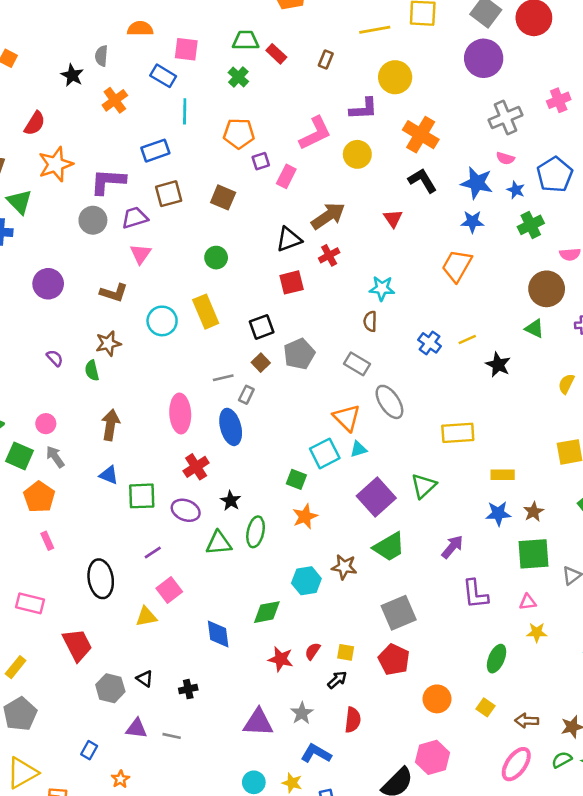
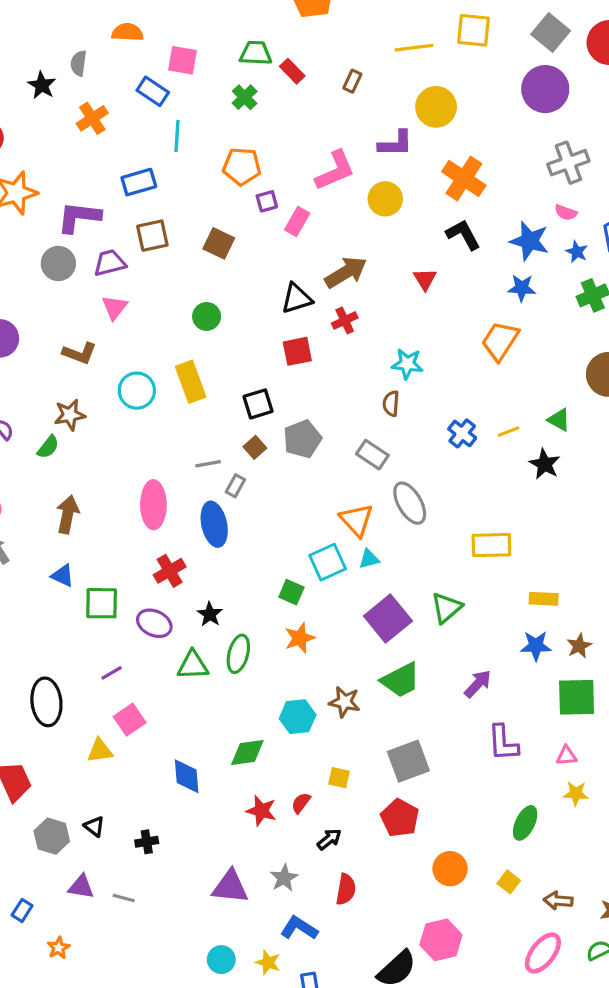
green triangle: (534, 329) -> (559, 420), moved
green semicircle: (92, 370) -> (48, 447), turned -132
yellow square: (346, 652) -> (339, 778), moved

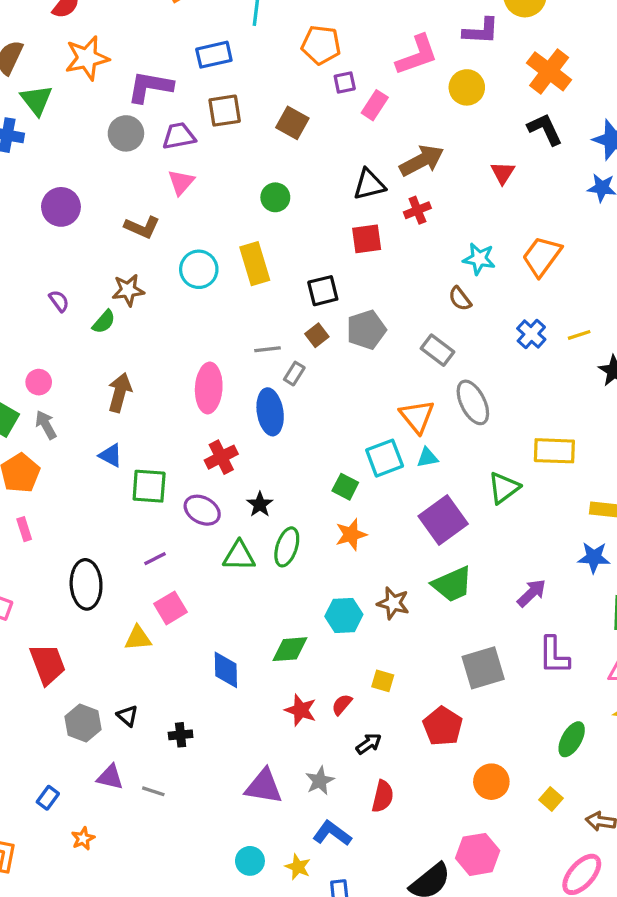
orange trapezoid: (500, 341) -> (542, 256), moved
brown semicircle: (391, 404) -> (460, 299), turned -45
green triangle: (446, 608) -> (504, 488), moved
gray square: (408, 761) -> (483, 668), moved

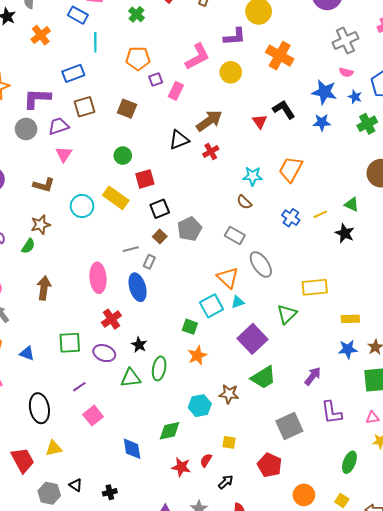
black L-shape: (545, 129) -> (284, 110), moved
red square: (367, 239) -> (145, 179), moved
yellow rectangle: (255, 264) -> (116, 198), turned -30
blue triangle: (111, 455) -> (27, 353), moved
yellow triangle: (138, 638) -> (54, 448), moved

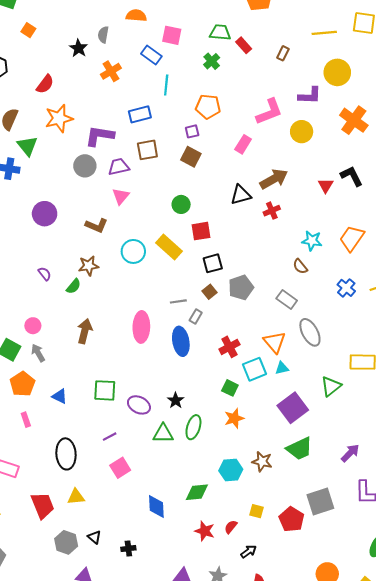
purple square: (156, 80) -> (192, 131), moved
red cross: (111, 319) -> (229, 347), moved
red pentagon: (270, 465) -> (292, 519), moved

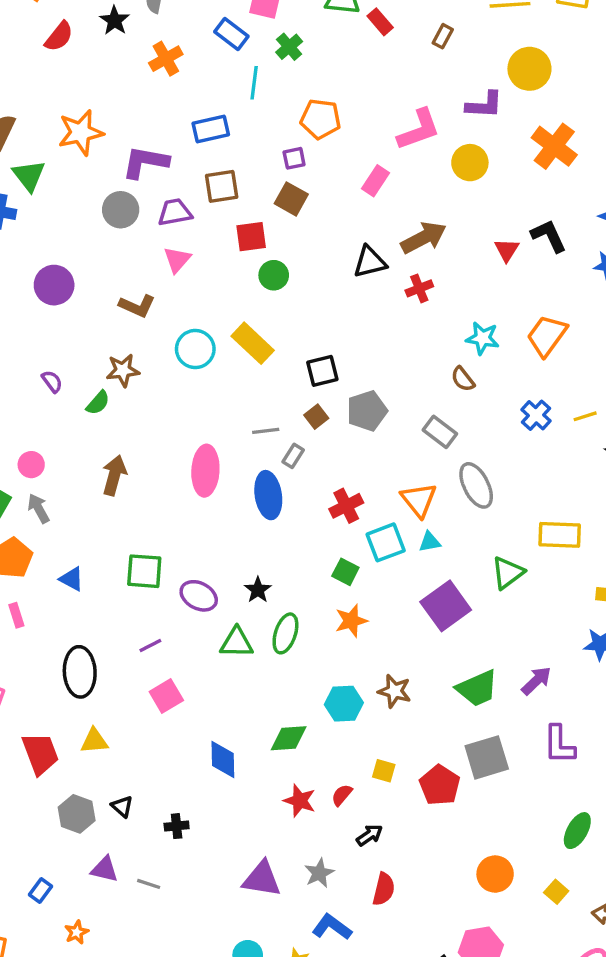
green cross: (212, 61) -> (289, 47), moved
red semicircle: (45, 84) -> (59, 36), moved
red square: (201, 231) -> (251, 237), moved
green trapezoid: (299, 449) -> (477, 688), moved

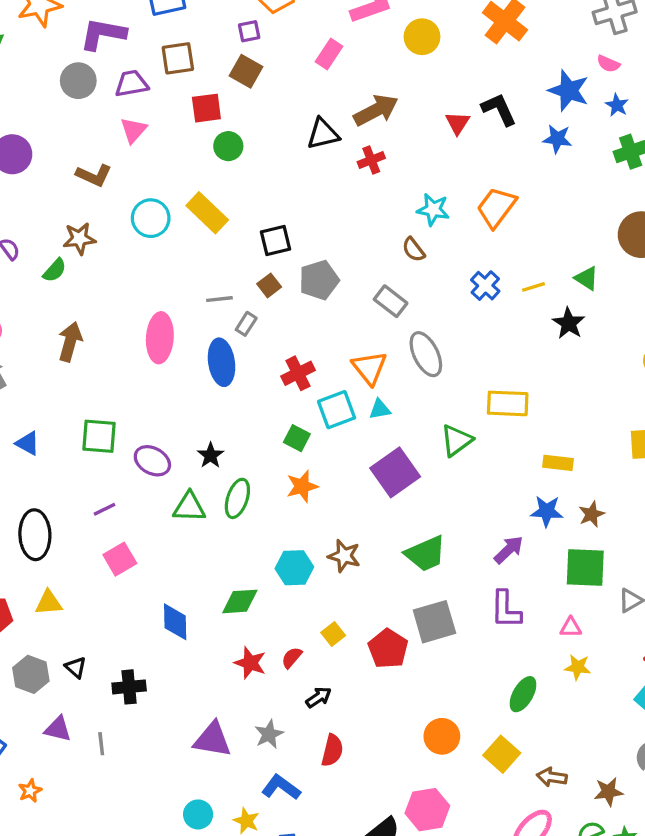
purple arrow: (536, 681) -> (509, 550), moved
yellow square: (384, 771) -> (333, 634), turned 35
black cross: (177, 826) -> (129, 687), size x1.4
gray line: (149, 884) -> (101, 744), turned 65
yellow square: (556, 892) -> (502, 754), size x1.5

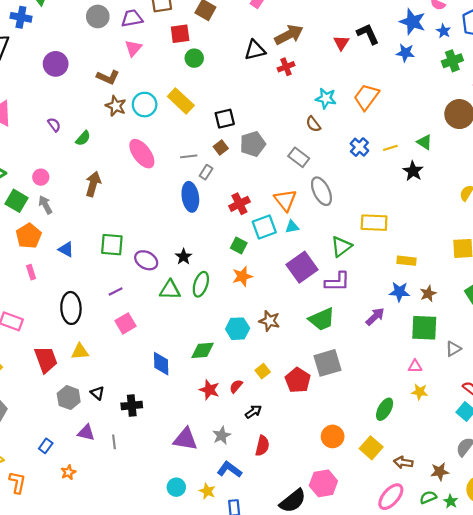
brown star: (79, 239) -> (116, 106), moved, turned 30
pink ellipse: (160, 338) -> (142, 154), moved, turned -40
purple L-shape: (506, 610) -> (337, 282), moved, turned -90

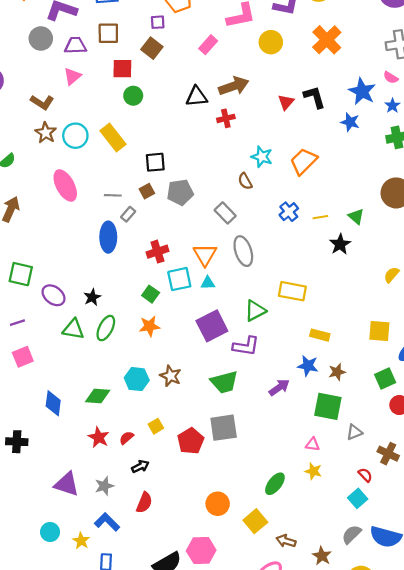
brown star: (440, 472) -> (322, 556), turned 30

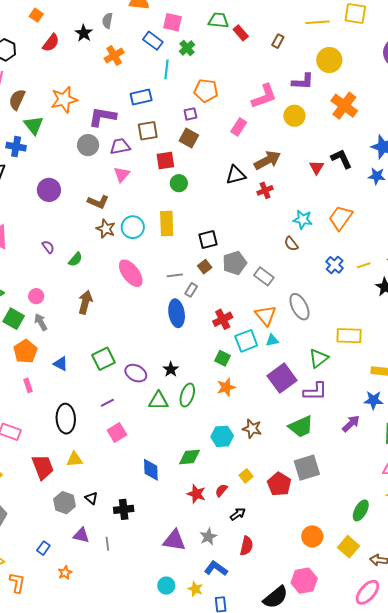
yellow rectangle: (113, 137) -> (167, 223), turned 45
gray rectangle: (225, 213) -> (264, 276), moved
green square: (21, 274) -> (104, 359), turned -30

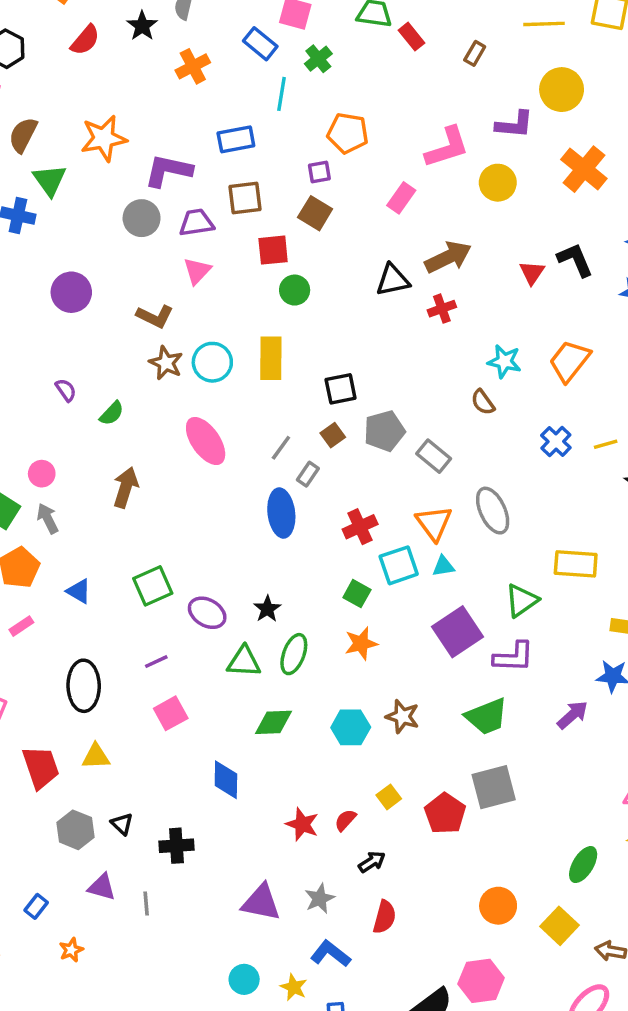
gray line: (175, 275) -> (281, 448), turned -49
pink rectangle: (28, 385) -> (21, 626), turned 72
green diamond: (190, 457) -> (274, 722), moved

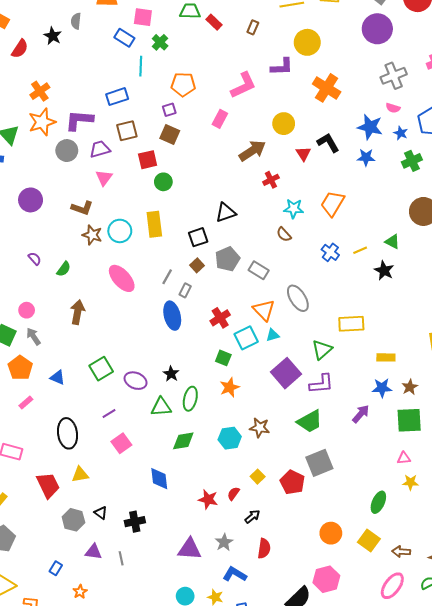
orange cross: (193, 66) -> (40, 91), moved
orange star: (104, 138) -> (42, 122), moved
yellow circle: (498, 183) -> (284, 124), moved
black triangle: (393, 280) -> (226, 213), moved
red cross: (442, 309) -> (271, 180), moved

